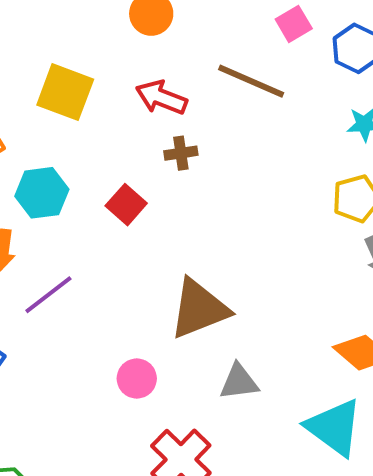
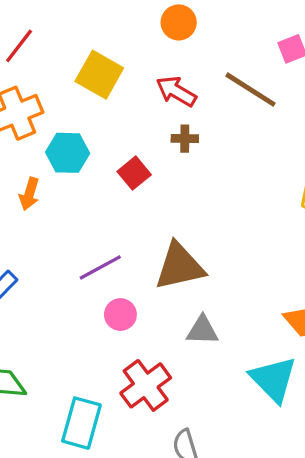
purple line: (48, 295) -> (100, 267), moved

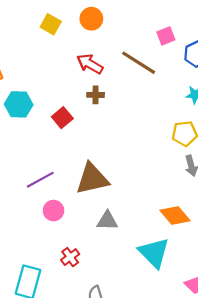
yellow square: (99, 75) -> (51, 24), moved, size x0.7
red cross: (146, 385) -> (70, 257), size x0.6

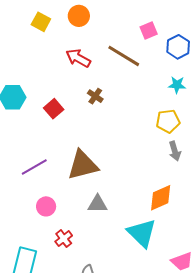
brown cross: (96, 95) -> (95, 96), moved, turned 35
pink circle: (53, 211) -> (46, 206), moved
orange diamond: (175, 216) -> (161, 198), turned -72

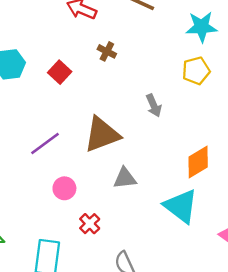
cyan star: (177, 85) -> (202, 27), size x1.5
gray arrow: (175, 151) -> (154, 106), moved

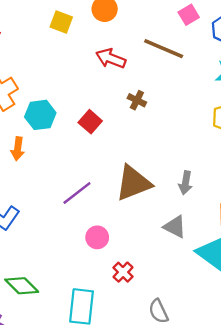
gray arrow: (154, 106) -> (185, 183), moved, turned 35
gray triangle: (125, 178) -> (175, 227), moved, turned 35

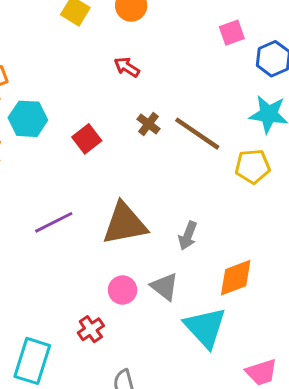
brown line: (164, 49) -> (197, 134), moved
red arrow: (111, 58) -> (127, 67), size x0.7
pink circle: (97, 237) -> (123, 290), moved

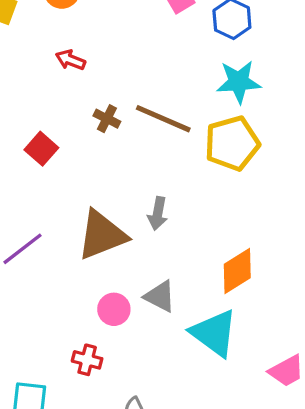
yellow pentagon: (253, 166) -> (232, 143), size x1.4
gray arrow: (188, 236) -> (158, 213), moved
red cross: (91, 329) -> (87, 360), turned -30

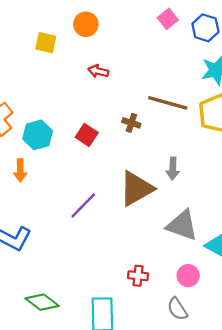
brown cross: (107, 119) -> (131, 123), moved
gray triangle: (160, 296) -> (182, 225), size x1.4
pink circle: (114, 309) -> (188, 276), moved

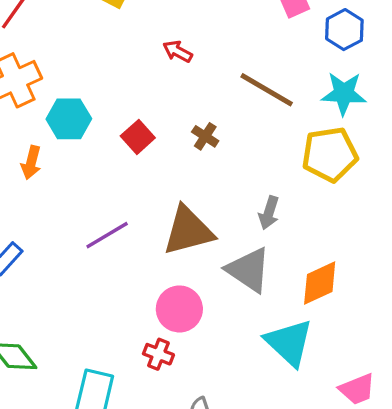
brown line: (168, 103) -> (267, 90), moved
gray arrow: (173, 169) -> (269, 213), moved
gray triangle: (182, 225) -> (249, 270), moved
pink circle: (188, 276) -> (179, 309), moved, size x1.4

